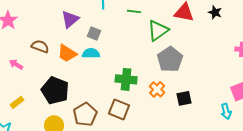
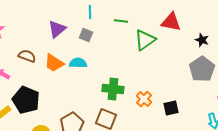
black star: (215, 12) -> (202, 40), moved
gray square: (94, 33) -> (86, 35), moved
gray pentagon: (170, 59) -> (202, 69), moved
black pentagon: (55, 90) -> (26, 100), moved

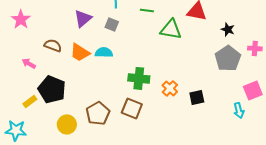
green triangle: (145, 40) -> (171, 29), turned 45

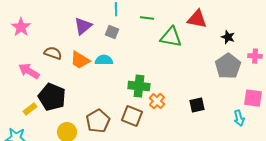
pink arrow: (29, 63) -> (29, 71), size x1.5
orange cross: (170, 88) -> (157, 101), moved
pink square: (253, 90) -> (253, 98), turned 30

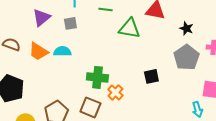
gray square: (112, 32) -> (70, 23), turned -32
black square: (197, 105) -> (151, 76), moved

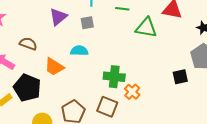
orange trapezoid: (38, 51) -> (54, 67), moved
black square: (151, 76) -> (180, 77), moved

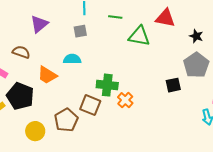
purple triangle: (58, 17) -> (39, 24), moved
brown square: (107, 107) -> (90, 105), moved

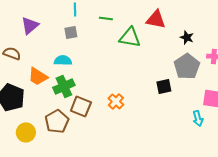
green cross: (107, 85) -> (64, 86), moved, turned -30

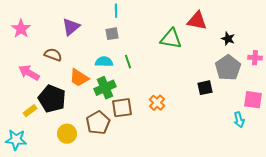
green line: (106, 18) -> (128, 62), moved, turned 64
brown square: (81, 106) -> (122, 108), turned -30

